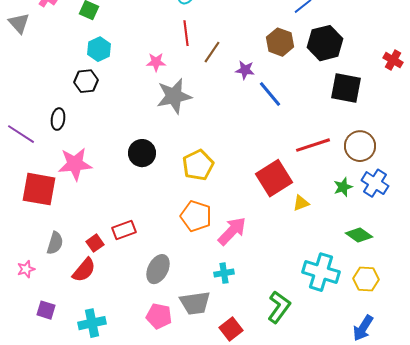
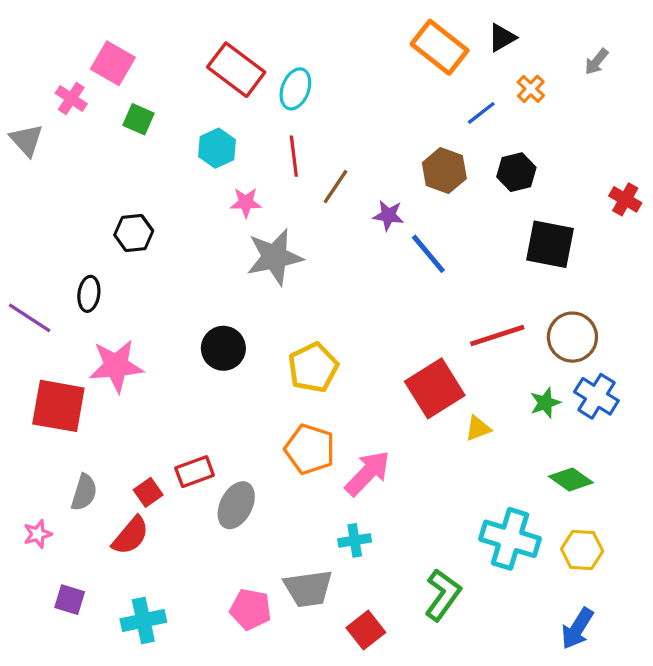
black hexagon: (325, 43) -> (516, 172), size x0.7
cyan hexagon: (99, 49) -> (217, 148), moved
gray ellipse: (158, 269) -> (236, 505), moved

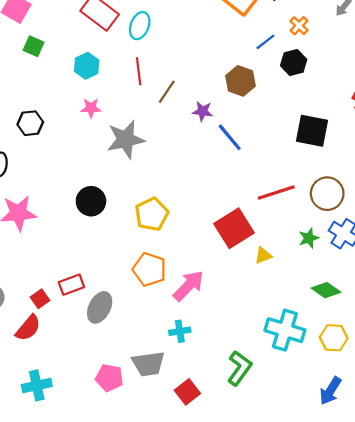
black hexagon: (516, 172) -> (294, 63), moved
pink star: (246, 203) -> (91, 108), moved

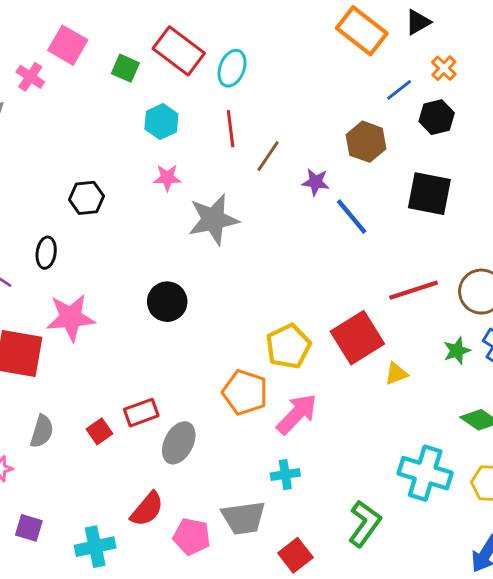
green square: (34, 46) -> (125, 68), moved
black square: (312, 131) -> (429, 194), moved
yellow pentagon: (152, 214) -> (288, 346), moved
red semicircle: (28, 328) -> (147, 509), moved

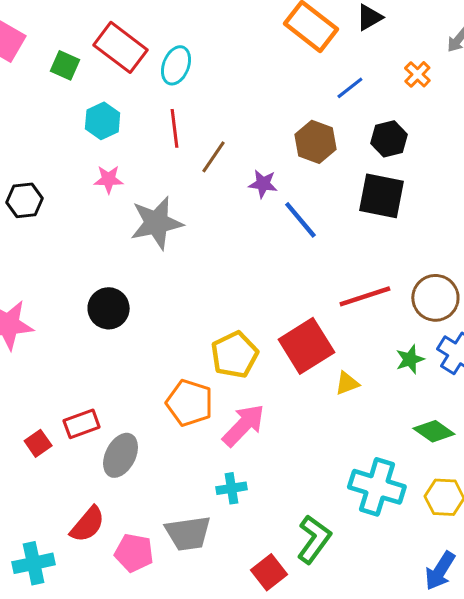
orange cross: (444, 68) -> (417, 74), moved
black hexagon: (437, 117) -> (389, 139), moved
red square: (295, 555) -> (269, 572), moved

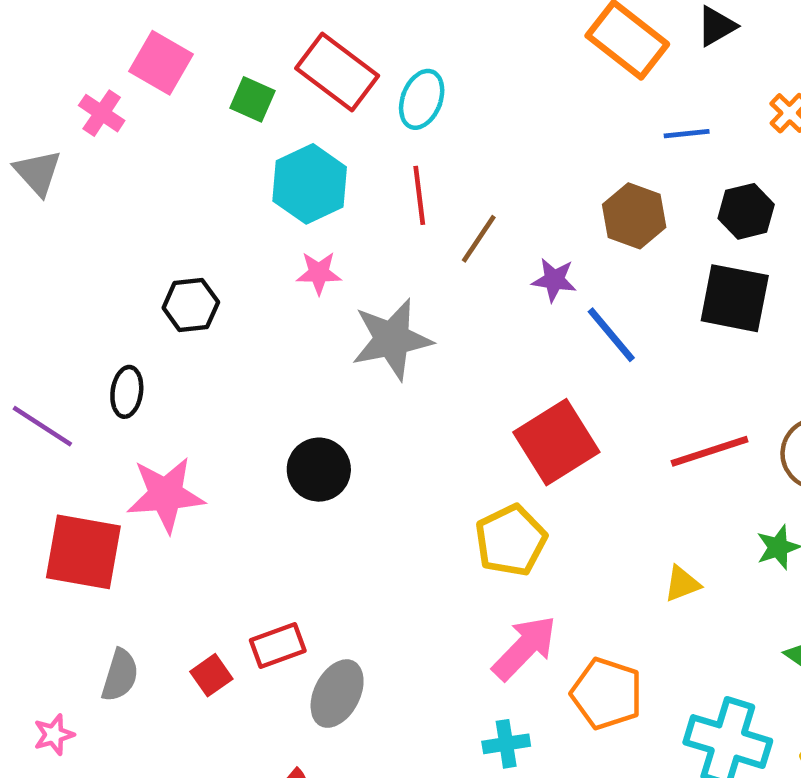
blue line: (350, 88) -> (687, 134), turned 32
cyan hexagon: (103, 121) -> (310, 184), size x1.4
red square: (306, 346) -> (556, 442), moved
orange pentagon: (190, 403) -> (607, 694), moved

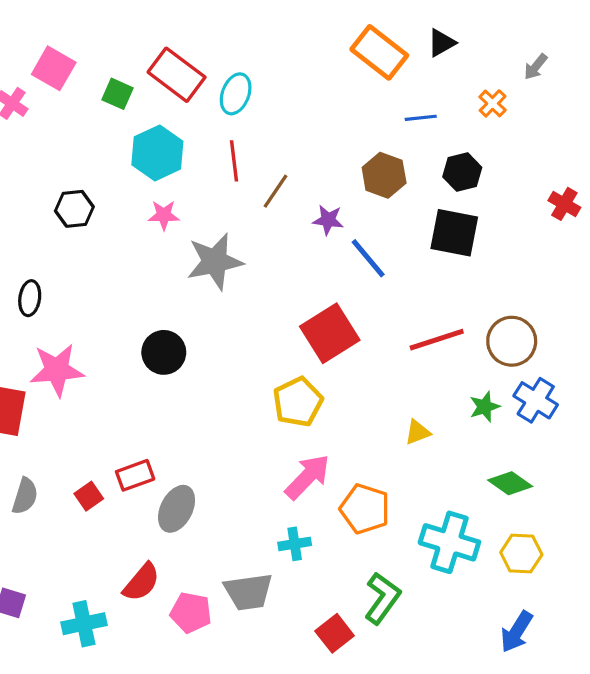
black hexagon: (191, 305) -> (74, 209), moved

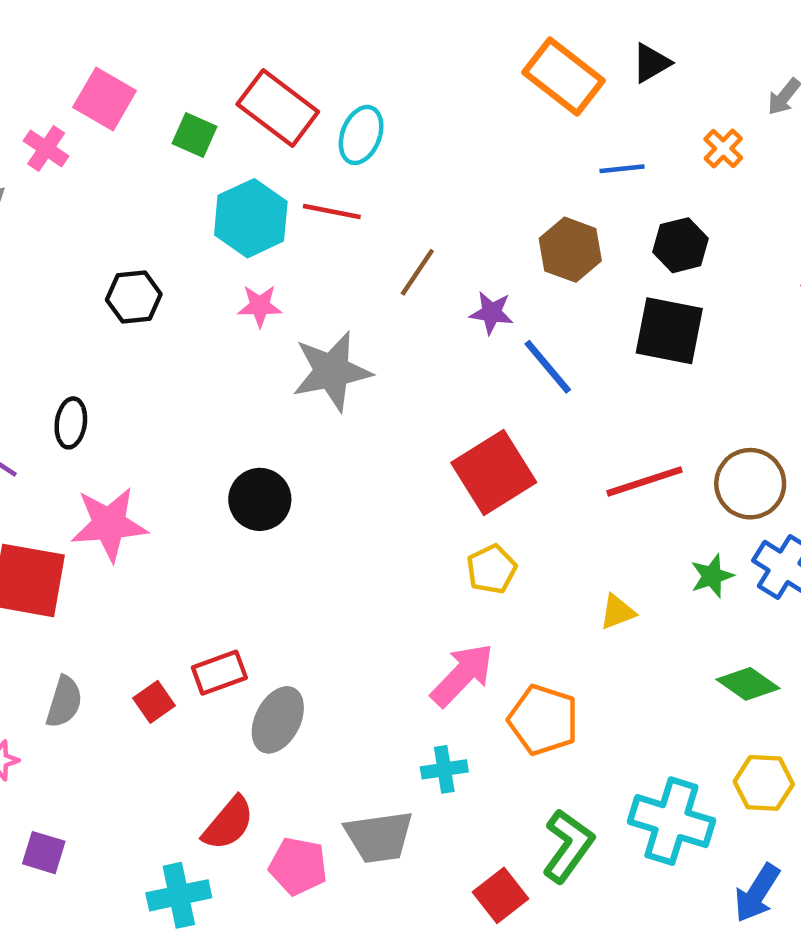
red line: (234, 161) -> (332, 211), moved, turned -72
yellow pentagon: (298, 402) -> (492, 569), moved, size x0.7
cyan cross: (449, 542) -> (671, 821), moved
cyan cross: (84, 624) -> (179, 895), moved

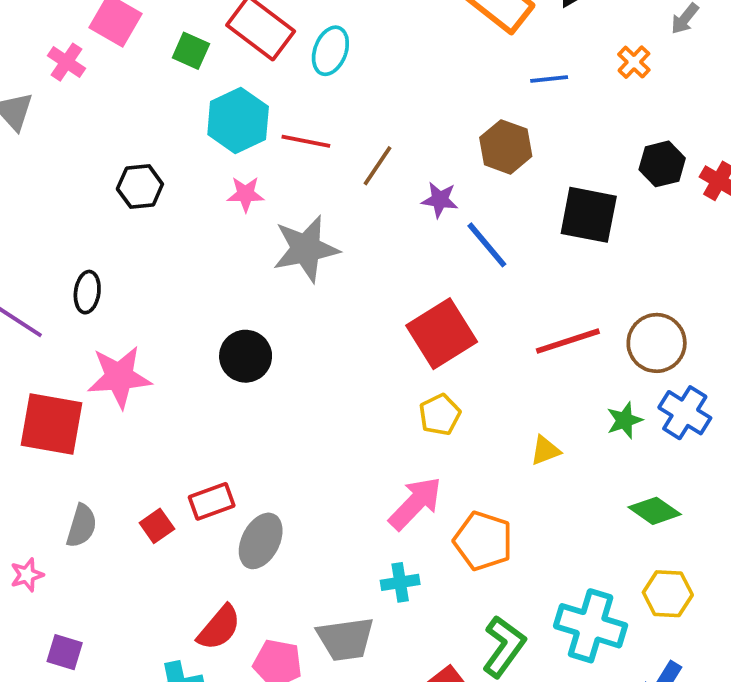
red line: (332, 211) -> (306, 141), moved
black hexagon: (680, 245) -> (662, 164), moved

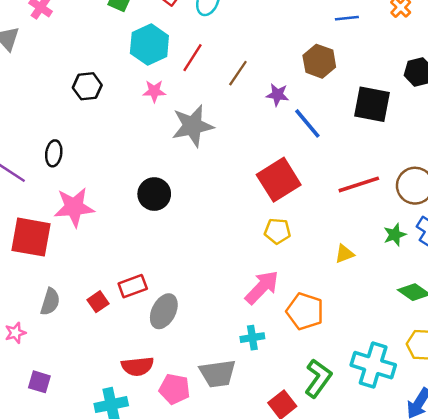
red line: (306, 141) -> (193, 58), turned -68
yellow pentagon: (440, 415) -> (277, 231), turned 30
red semicircle: (219, 628) -> (137, 366), turned 44

